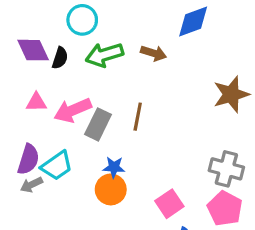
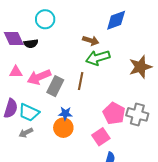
green arrow: (104, 55) -> (98, 58), moved
black semicircle: (60, 58) -> (31, 44), turned 64
cyan trapezoid: (57, 166) -> (29, 112), turned 60
gray arrow: (32, 185) -> (26, 133), moved
pink pentagon: (225, 208) -> (114, 113), moved

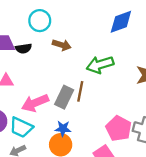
brown arrow: (91, 41) -> (62, 45), moved
pink arrow: (39, 77) -> (35, 103), moved
gray rectangle: (55, 86) -> (64, 97), moved

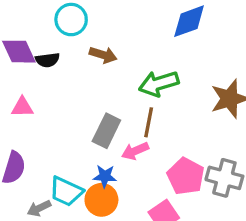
brown line: (80, 91) -> (149, 122), moved
pink arrow: (35, 103) -> (135, 151), moved, size x0.7
cyan trapezoid: (21, 127) -> (66, 191), moved

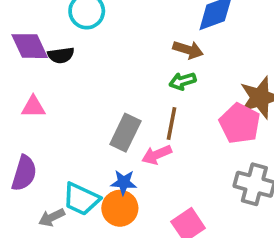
brown arrow: (103, 55) -> (188, 50), moved
green arrow: (159, 84) -> (183, 81), size x0.6
pink pentagon: (186, 176) -> (240, 123), moved

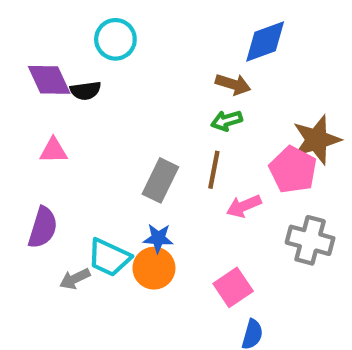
pink arrow: (157, 155) -> (244, 206), moved

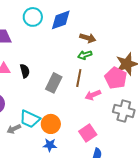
blue diamond: (265, 41) -> (61, 20), moved
black semicircle: (86, 91) -> (25, 71), moved, turned -96
blue star: (158, 238) -> (50, 145), moved

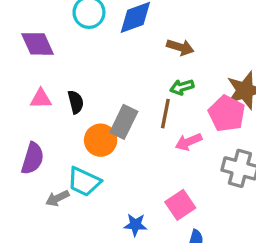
green arrow: (85, 55) -> (182, 87), moved
orange circle: (51, 124) -> (101, 140), moved
blue star: (50, 145) -> (135, 225), moved

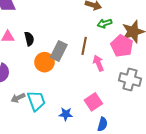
green arrow: (182, 87) -> (105, 23), moved
pink arrow: (189, 142) -> (98, 63), turned 91
cyan trapezoid: (84, 182) -> (36, 101), moved, turned -135

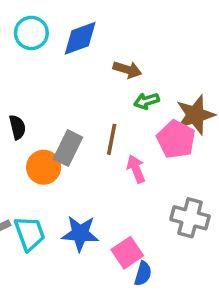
gray cross: (130, 79) -> (190, 218), moved
pink square: (93, 102) -> (127, 253), moved
blue star: (66, 114) -> (80, 233), moved, size x1.5

